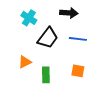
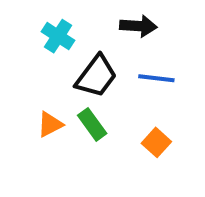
orange square: (78, 71) -> (156, 142), turned 32
green rectangle: (46, 75) -> (92, 124), moved, turned -35

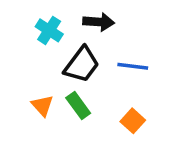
black arrow: (138, 26) -> (99, 22), moved
orange triangle: (50, 124) -> (42, 106), turned -45

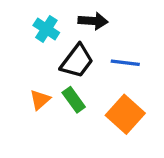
orange triangle: (42, 106) -> (40, 100), turned 30
orange square: (133, 121) -> (125, 114), size x1.6

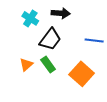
blue line: (125, 63) -> (94, 40), moved

